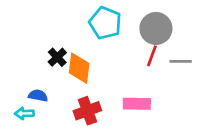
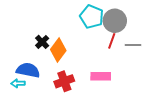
cyan pentagon: (105, 23) -> (92, 17), moved
orange diamond: (79, 68) -> (58, 50), turned 30
blue semicircle: (38, 96) -> (28, 70), size x1.6

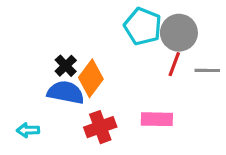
blue semicircle: (28, 70) -> (66, 92), moved

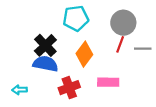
cyan pentagon: (143, 26) -> (76, 18), moved, turned -30
black cross: (66, 66) -> (45, 45), size x1.5
orange diamond: (91, 78) -> (84, 54), moved

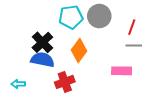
gray circle: (123, 23) -> (99, 16), moved
red line: (120, 44) -> (132, 27), moved
pink rectangle: (108, 82) -> (122, 71), moved

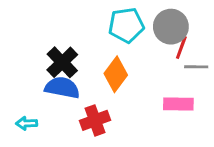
gray circle: (99, 16) -> (171, 27), moved
cyan pentagon: (71, 17) -> (126, 25), moved
red line: (132, 27) -> (181, 47), moved

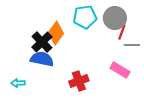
orange diamond: (116, 74) -> (56, 33), moved
pink rectangle: (178, 104) -> (120, 70), turned 30
red cross: (95, 120) -> (79, 81), moved

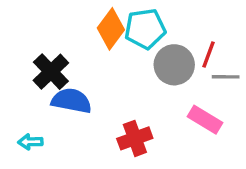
gray circle: (115, 18) -> (174, 65), moved
orange diamond: (56, 33) -> (111, 29), moved
black cross: (42, 42) -> (51, 72), moved

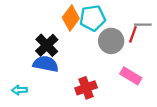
black cross: (51, 72) -> (47, 45), moved
gray line: (226, 77) -> (143, 25), moved

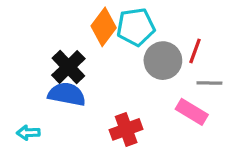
gray line: (143, 25) -> (209, 83), moved

